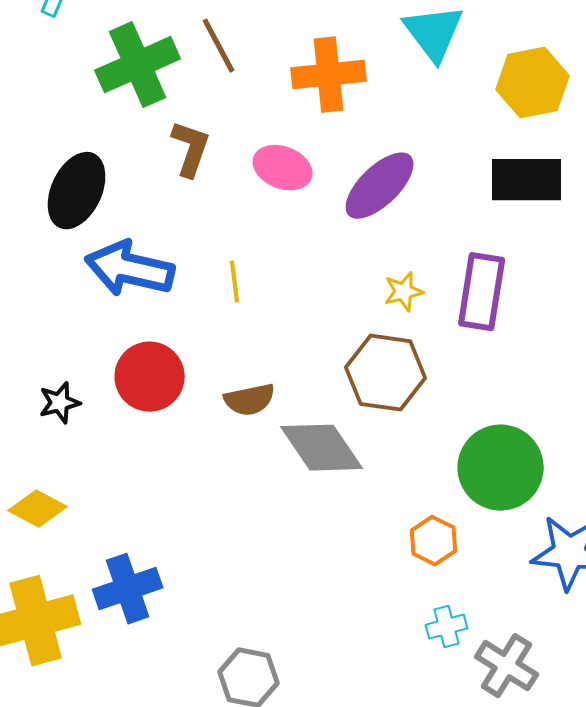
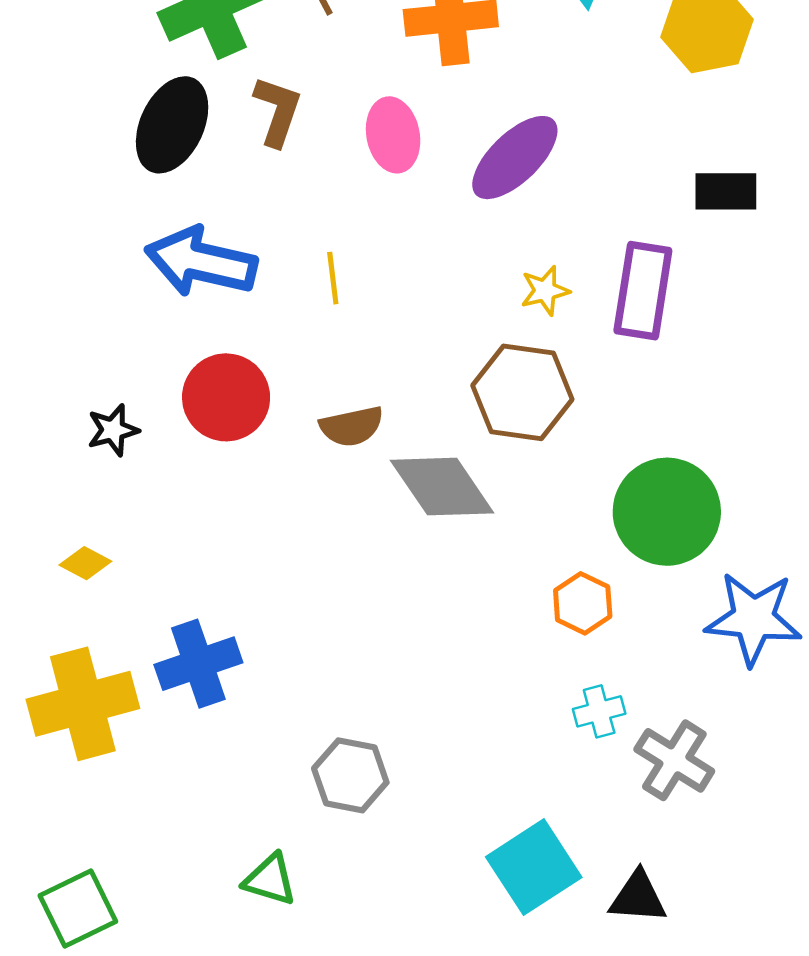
pink ellipse: (283, 168) -> (393, 135), turned 58
black rectangle: (527, 180) -> (726, 191), moved, size x0.7
black ellipse: (77, 191) -> (172, 125), moved
yellow diamond: (38, 509) -> (85, 563), size x0.7

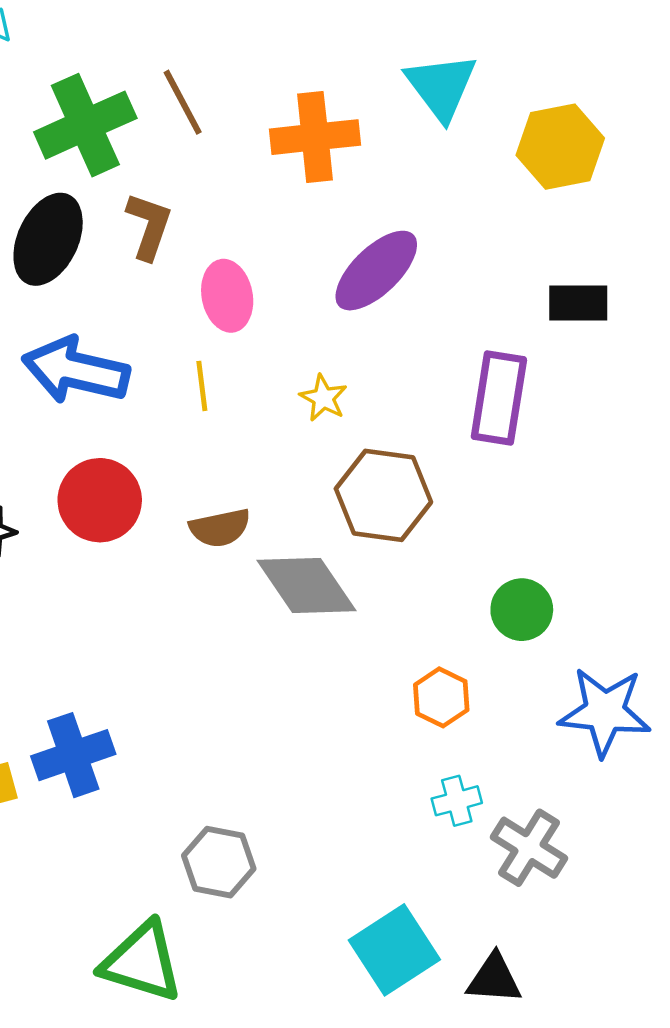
pink ellipse: (393, 135) -> (227, 296), moved
yellow star: (545, 291) -> (323, 398), moved, turned -30
green circle: (667, 512) -> (522, 610), size x0.6
green triangle: (270, 880) -> (142, 962), size x1.6

